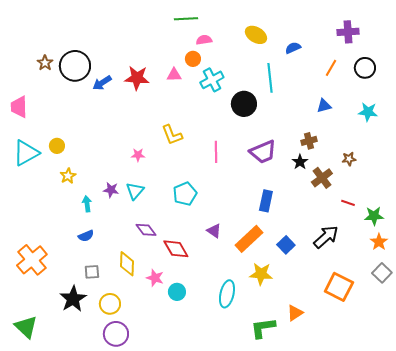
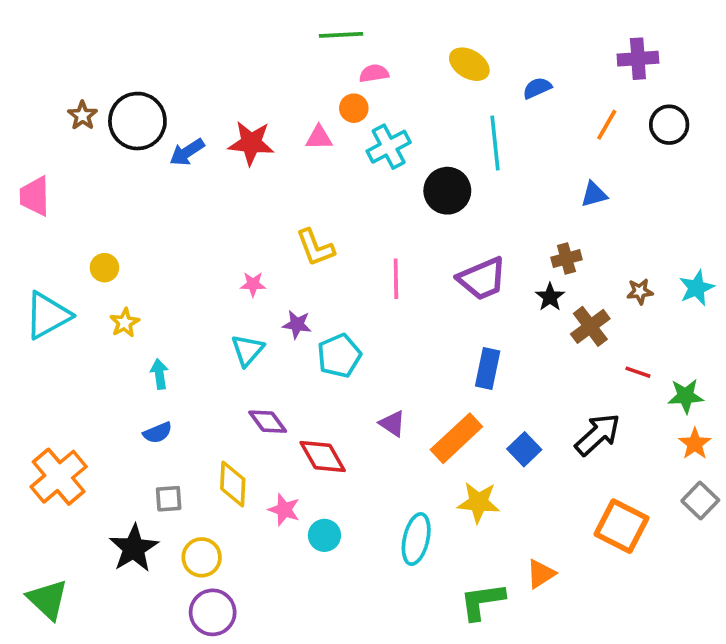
cyan star: (368, 112) -> (697, 288), moved, turned -30
cyan triangle: (26, 153) -> (48, 315), moved
purple star: (111, 190) -> (297, 325), moved

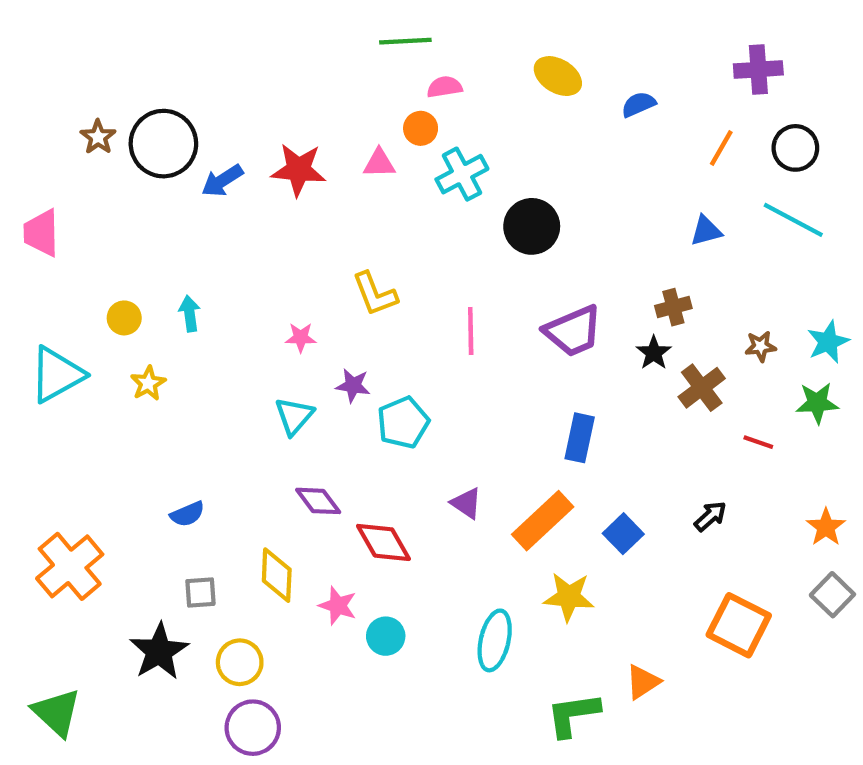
cyan line: (495, 143) -> (793, 220), moved, turned -56
cyan arrow: (159, 374) -> (190, 314), moved
green star: (686, 396) -> (817, 403), moved
black arrow: (598, 435) -> (710, 516), size x0.6

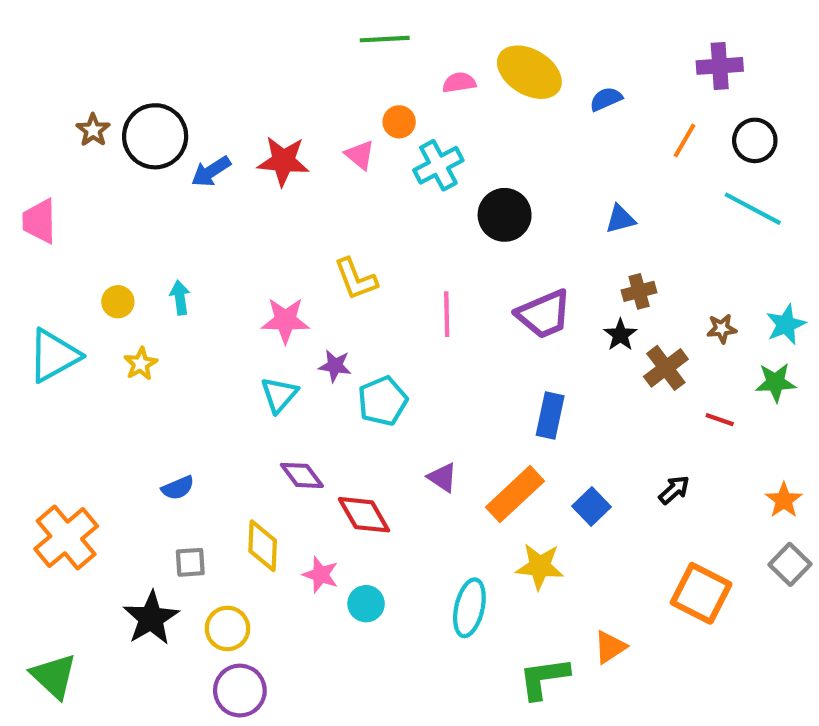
yellow ellipse: (558, 76) -> (529, 72), size x1.4
pink semicircle: (445, 87) -> (459, 83), moved
pink triangle: (379, 163) -> (360, 155), turned 40
blue triangle: (706, 231) -> (620, 219), moved
pink star: (301, 338) -> (285, 320), size x1.6

